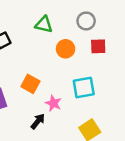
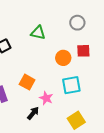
gray circle: (86, 21) -> (77, 23), moved
orange circle: (66, 49) -> (63, 58), moved

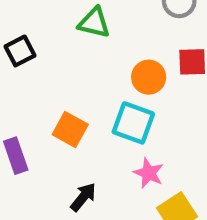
cyan square: (71, 85) -> (133, 123), moved, turned 30
pink star: (46, 98) -> (149, 173), moved

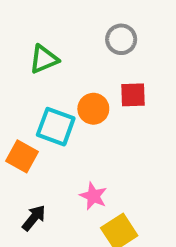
green triangle: (94, 23) -> (44, 59), turned -36
cyan square: (133, 123) -> (56, 127), moved

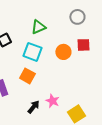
cyan square: (56, 127) -> (32, 52), moved
pink star: (93, 196) -> (52, 101), moved

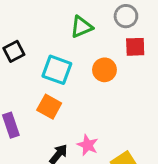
green triangle: (38, 27) -> (81, 27), moved
red square: (83, 45) -> (135, 47), moved

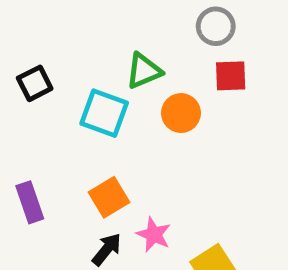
green triangle: (81, 27) -> (144, 71), moved
orange square: (49, 107) -> (109, 197), moved, turned 30

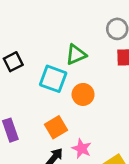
orange circle: (181, 113) -> (83, 94), moved

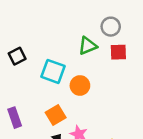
green triangle: (76, 55) -> (88, 46), moved

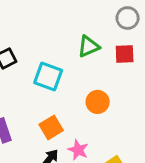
gray circle: (111, 27) -> (128, 18), moved
orange circle: (80, 85) -> (98, 102), moved

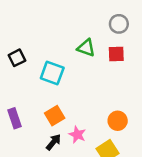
green triangle: (89, 46) -> (86, 48), turned 42
orange circle: (98, 102) -> (118, 121), moved

